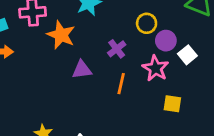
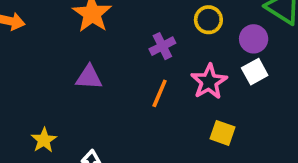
purple circle: (166, 41) -> (254, 39), moved
purple triangle: (82, 70) -> (89, 77), moved

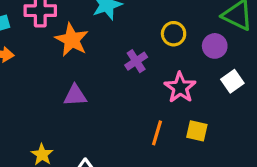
white square: (255, 72) -> (232, 81), moved
orange line: (160, 93) -> (157, 133), moved

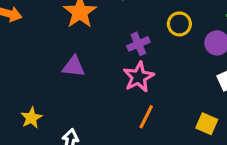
pink star: (180, 88) -> (139, 77), moved
yellow square: (197, 131) -> (207, 124), moved

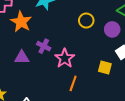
purple cross: (138, 44) -> (44, 46), moved, turned -32
yellow square: (207, 124) -> (105, 67), moved

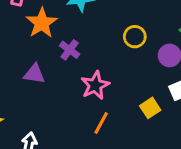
purple cross: (44, 46) -> (70, 50), moved
yellow square: (105, 67) -> (150, 108), turned 32

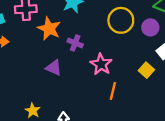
yellow circle: (135, 37) -> (121, 20), size x1.5
purple triangle: (34, 74) -> (54, 68), turned 30

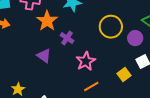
orange line: (113, 91) -> (91, 87), turned 35

